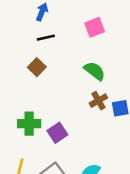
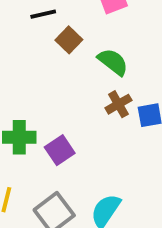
brown square: (37, 67) -> (69, 40), moved

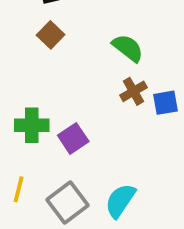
brown square: (69, 40) -> (51, 35), moved

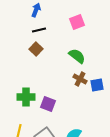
brown cross: (133, 91) -> (80, 79), turned -32
purple square: (73, 138) -> (48, 104), turned -35

